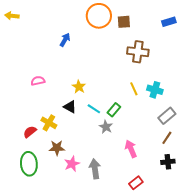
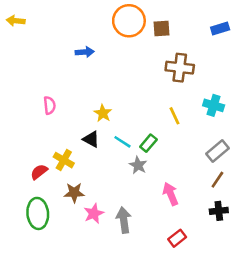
blue arrow: (65, 40) -> (85, 52), turned 56
pink semicircle: (38, 81) -> (49, 105), turned 96
cyan cross: (155, 90) -> (214, 105), moved

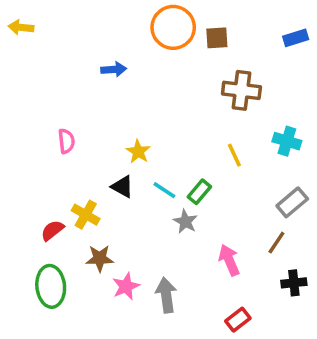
brown line: (217, 180) -> (276, 243), moved

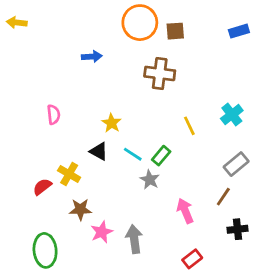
brown cross: (241, 90) -> (160, 74), moved
cyan cross: (287, 141) -> (232, 115), turned 35
green ellipse: (51, 286) -> (45, 250), moved

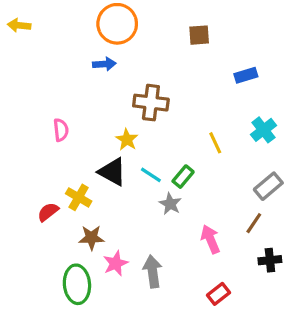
orange circle: (140, 23) -> (117, 24), moved
blue rectangle: (239, 31) -> (246, 75), moved
brown cross: (160, 74) -> (151, 103), moved
black triangle: (99, 151) -> (112, 172), size x1.4
green ellipse: (45, 250) -> (77, 284), moved

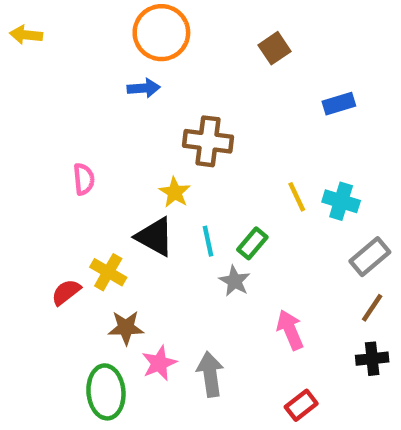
brown square: (199, 35) -> (275, 48), turned -30
cyan cross: (263, 130) -> (341, 201), moved, turned -35
cyan line: (151, 175) -> (208, 241), turned 45
brown line: (254, 223) -> (372, 308), moved

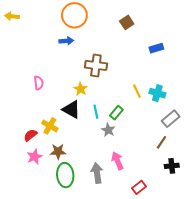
brown line: (372, 308) -> (162, 142), moved
pink arrow: (290, 330) -> (117, 161), moved
pink star: (159, 363) -> (35, 157), moved
green ellipse: (106, 392) -> (65, 175), moved

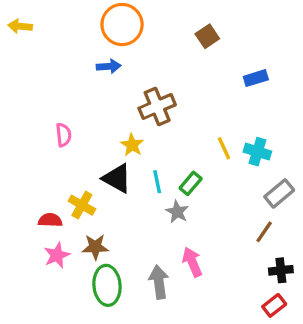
brown cross: (96, 65) -> (157, 106), turned -30
red semicircle: (30, 135) -> (50, 220), turned 40
red rectangle: (139, 187) -> (274, 305), moved

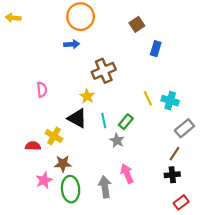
blue rectangle: (256, 78) -> (156, 49), moved, turned -56
pink star: (57, 255) -> (44, 180), moved
black cross: (281, 270) -> (172, 175), moved

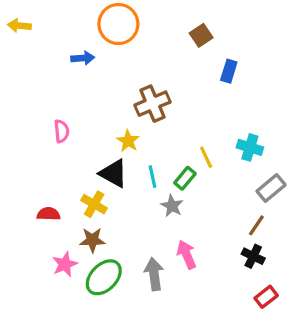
blue arrow: (72, 44) -> (83, 58), moved
yellow line: (148, 98) -> (206, 157), moved
yellow cross: (54, 136) -> (94, 204), moved
black cross: (172, 175) -> (253, 256), turned 32
green ellipse: (71, 189) -> (104, 277), turned 50

